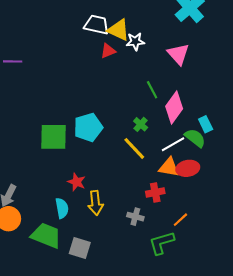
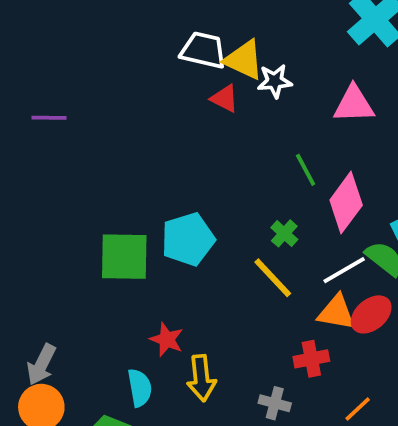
red triangle: (108, 51) -> (225, 98), turned 49
pink triangle: (178, 54) -> (354, 104), turned -50
red ellipse: (188, 168) -> (371, 314), turned -30

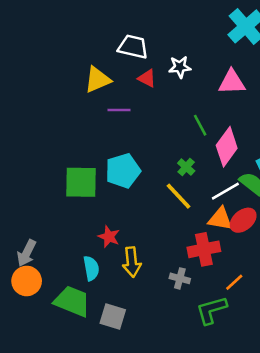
yellow triangle: (244, 60) -> (98, 80), moved, turned -48
purple line: (49, 118) -> (119, 110), moved
red cross: (311, 359) -> (204, 249), size x1.4

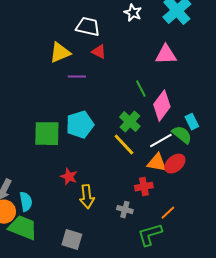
white star: (180, 67) -> (133, 13), moved, turned 30
green cross: (186, 167) -> (130, 122), size x1.5
red cross: (204, 249) -> (144, 187), size x0.7
cyan semicircle: (91, 268) -> (26, 202), moved
green trapezoid: (72, 301) -> (23, 228), moved

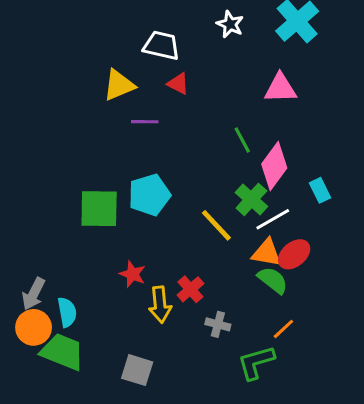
green cross: (130, 122) -> (251, 199), moved
green semicircle: (182, 135) -> (273, 280), moved
red cross: (144, 187) -> (190, 289), moved, turned -30

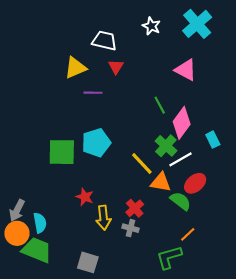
red triangle: (178, 84) -> (116, 67), turned 35
pink triangle: (280, 88) -> (186, 70), turned 30
orange triangle: (267, 253) -> (161, 182), moved
red cross: (190, 289) -> (135, 208), moved
gray cross: (218, 324) -> (131, 228), moved

